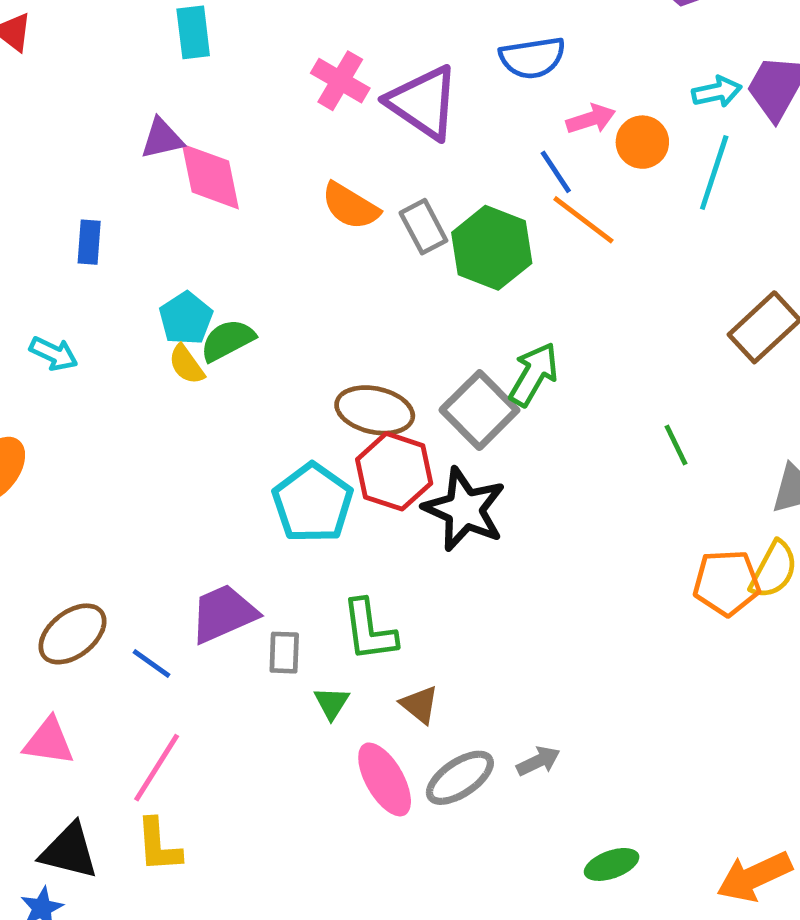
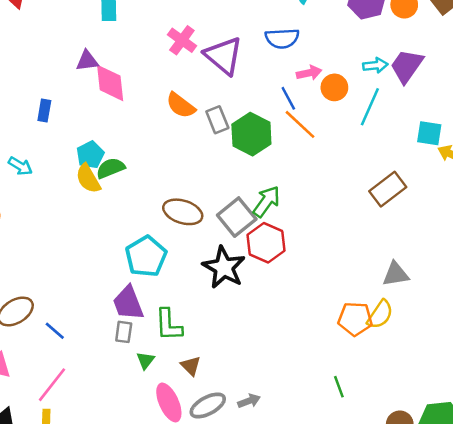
yellow semicircle: (187, 365) -> (88, 179), size x1.4
green line: (676, 445) -> (339, 387), moved
red hexagon: (394, 471) -> (266, 243), moved
purple trapezoid: (224, 614) -> (128, 303), moved, turned -93

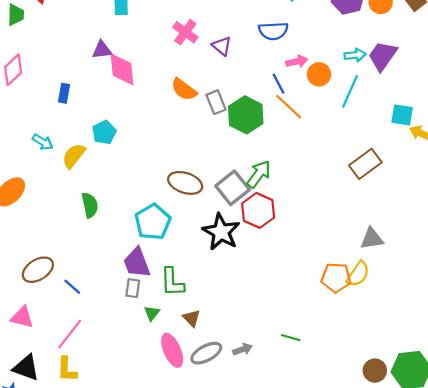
purple triangle: (224, 56) -> (222, 46), size x0.6
green semicircle: (111, 168) -> (90, 205), moved, turned 100
yellow semicircle: (88, 179) -> (74, 156), moved, turned 68
green line: (339, 387) -> (291, 338), moved, turned -54

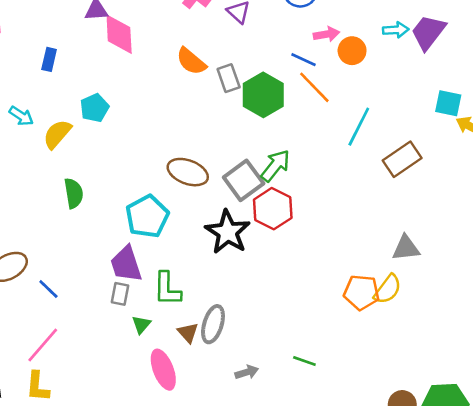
blue line: (278, 84) -> (303, 60), turned -40
cyan line: (350, 91) -> (359, 127), moved
gray ellipse: (206, 353) -> (213, 324), moved, turned -48

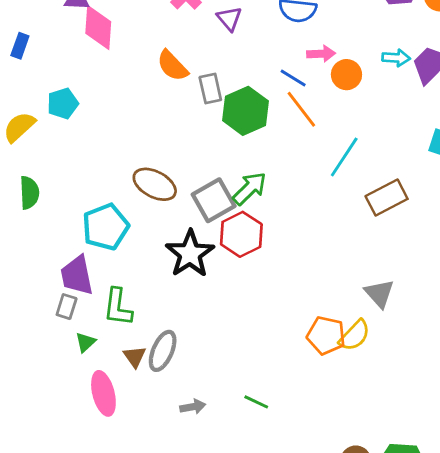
gray triangle: (406, 248) -> (379, 293), turned 48

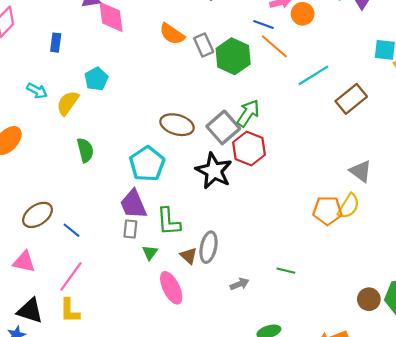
cyan line: (344, 157) -> (313, 75), turned 36

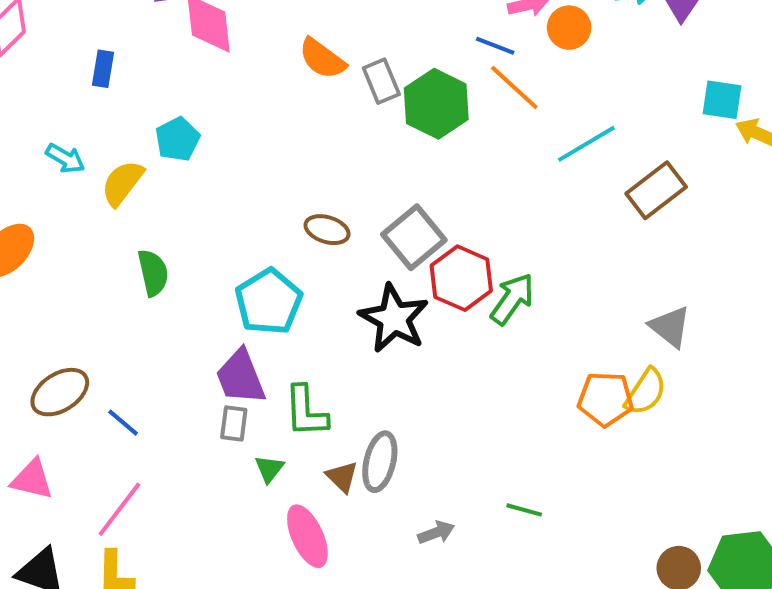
green arrow: (248, 113) -> (512, 299), moved
brown ellipse: (177, 125) -> (327, 230), size x0.7

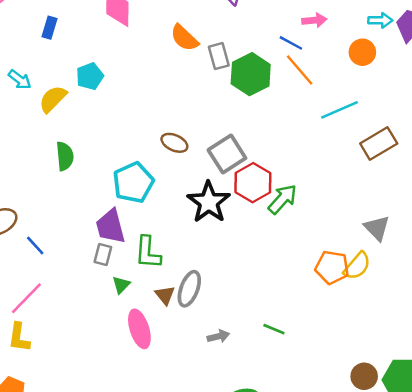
orange circle: (569, 28) -> (362, 52), moved

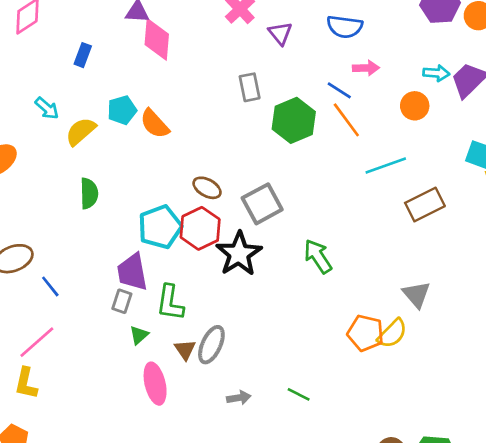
orange semicircle: (184, 38) -> (155, 124), moved
gray rectangle: (219, 56) -> (250, 87), moved
red hexagon: (253, 183) -> (200, 228), moved
green arrow: (282, 199) -> (318, 256), turned -80

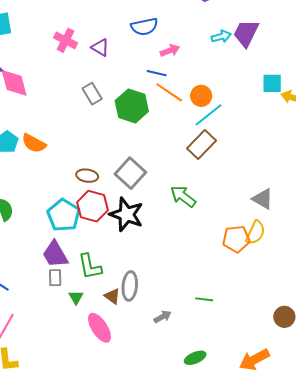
orange circle: (415, 106) -> (201, 96), moved
brown rectangle: (425, 204) -> (202, 145), moved

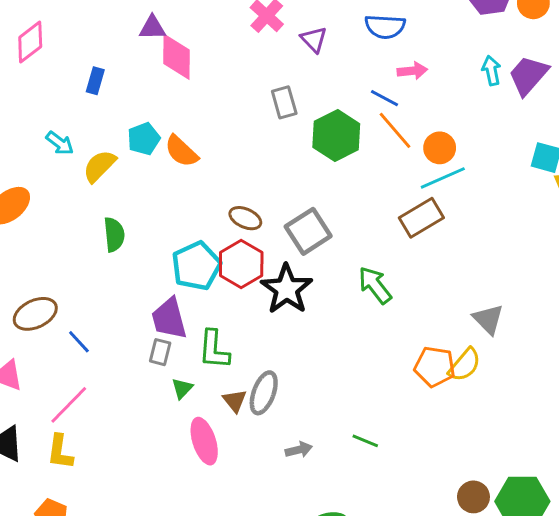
cyan arrow: (221, 37) -> (491, 71), turned -102

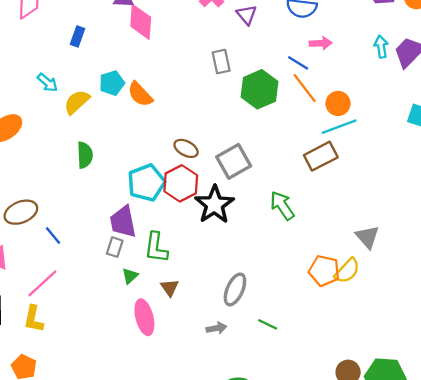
gray ellipse: (264, 393) -> (235, 289), moved

